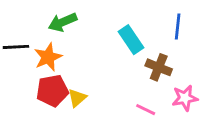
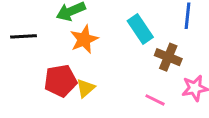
orange star: (48, 57) -> (84, 39), moved

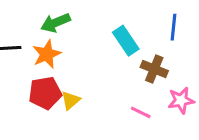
orange star: (84, 39) -> (47, 54), moved

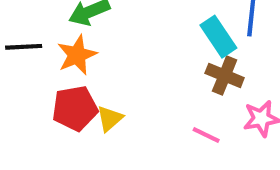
cyan rectangle: (126, 41) -> (218, 37), moved

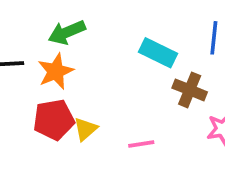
cyan rectangle: (218, 37) -> (158, 53), moved, turned -30
pink line: (206, 135) -> (141, 144), moved, turned -35

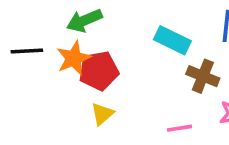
red pentagon: (54, 120) -> (99, 71), moved
pink line: (141, 144) -> (180, 128), moved

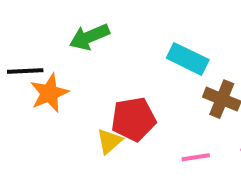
orange star: (74, 58) -> (49, 93), moved
red pentagon: (99, 71) -> (134, 119), moved

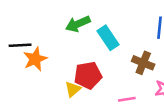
green arrow: (89, 37) -> (78, 24), moved
cyan rectangle: (188, 59) -> (108, 38), moved, turned 30

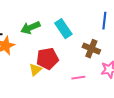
green arrow: (78, 24) -> (30, 28), moved

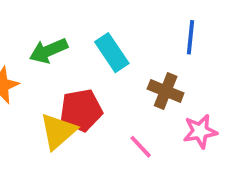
yellow triangle: (35, 70) -> (58, 131), size x1.5
pink line: (78, 78) -> (141, 147), turned 56

